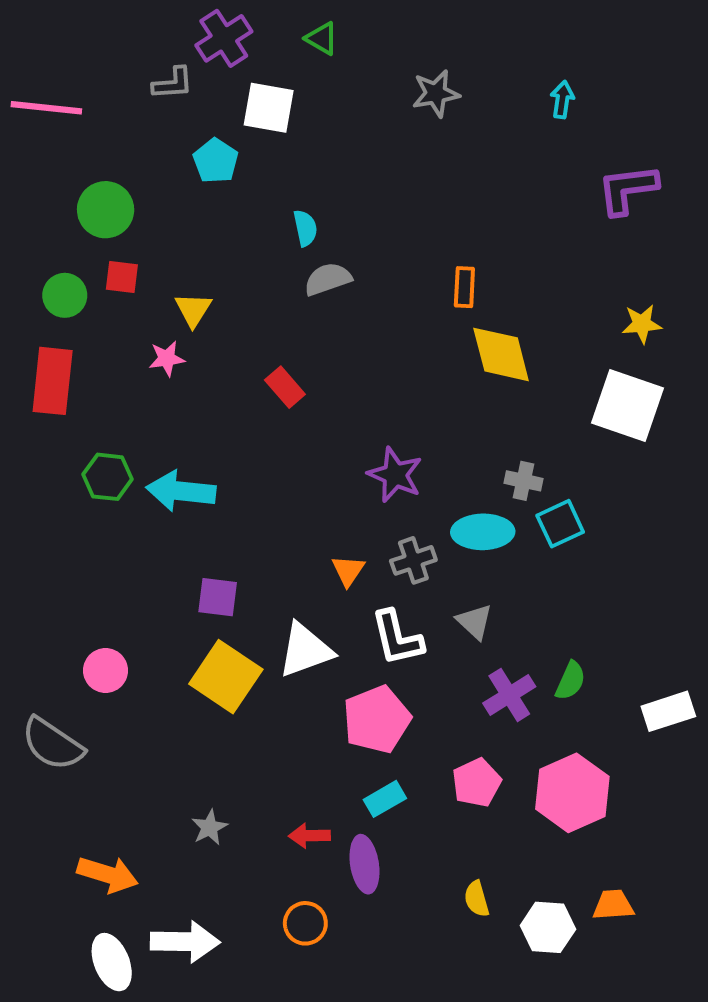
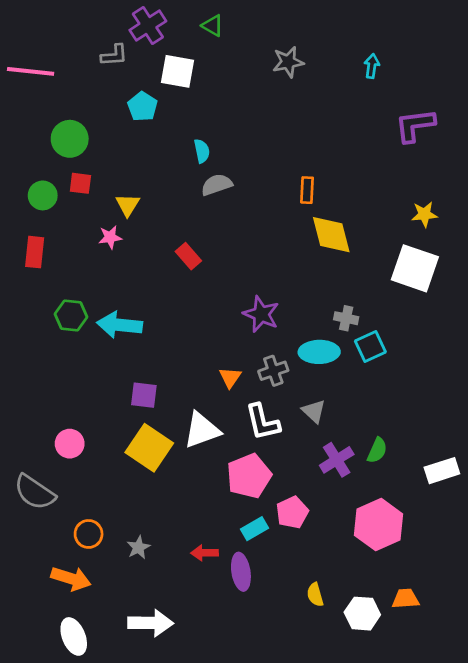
red rectangle: (53, 381) -> (35, 252), size x0.7
pink pentagon: (477, 783) -> (292, 512), moved
orange circle: (305, 923) -> (89, 534), moved
white arrow: (185, 942) -> (151, 623), moved

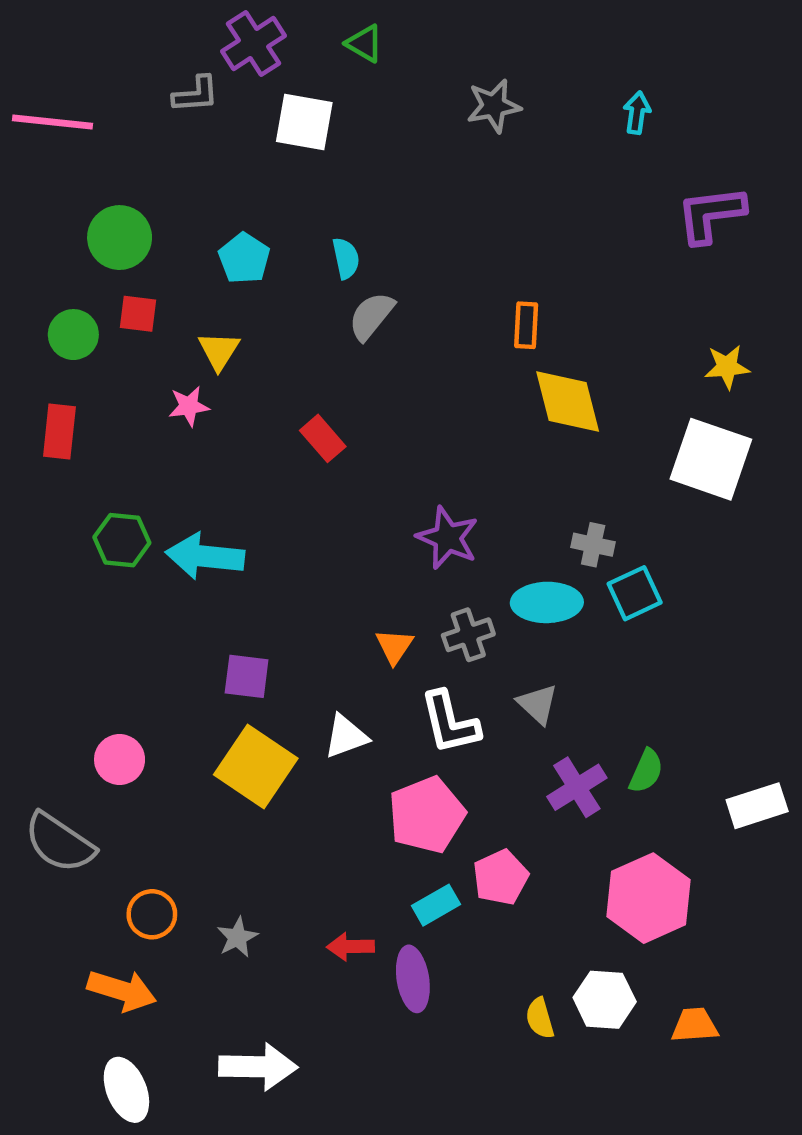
cyan pentagon: (142, 106) -> (244, 258), moved
gray semicircle: (217, 185) -> (371, 316), turned -32
white triangle: (202, 430) -> (346, 736), size x0.7
white hexagon: (362, 614) -> (605, 1000), moved

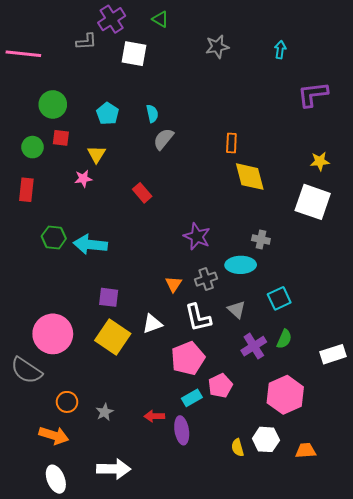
cyan square: (635, 593) -> (279, 298), moved
pink circle: (120, 760) -> (53, 334), size x1.8

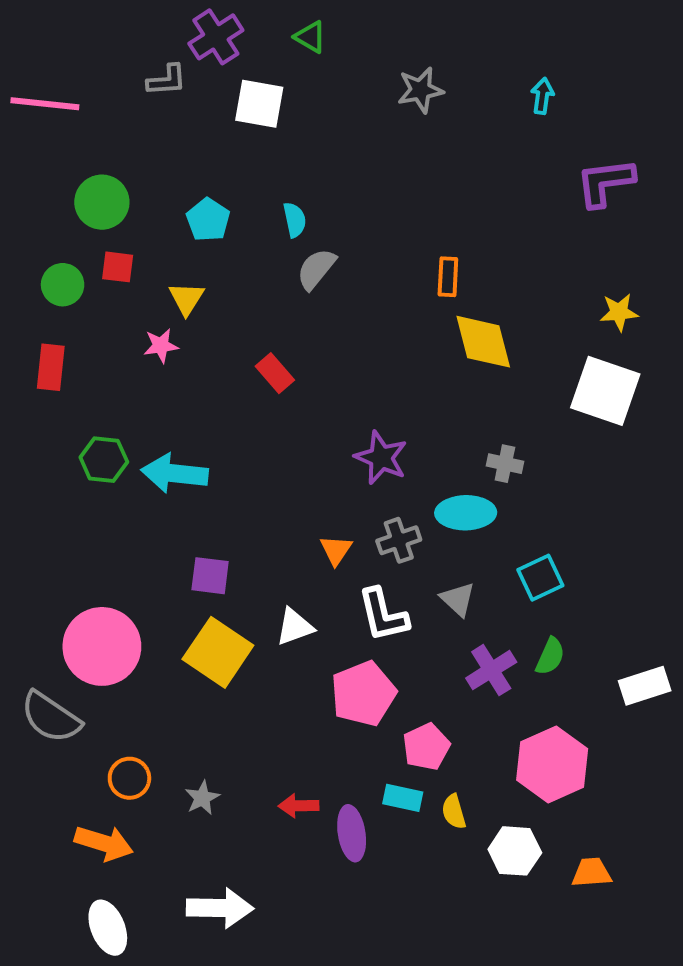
cyan rectangle: (192, 398) -> (403, 798), moved, turned 42
yellow semicircle: (238, 448) -> (454, 812), moved

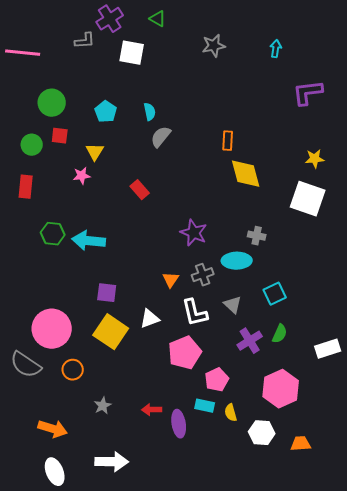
orange circle: (129, 778) -> (73, 370), moved

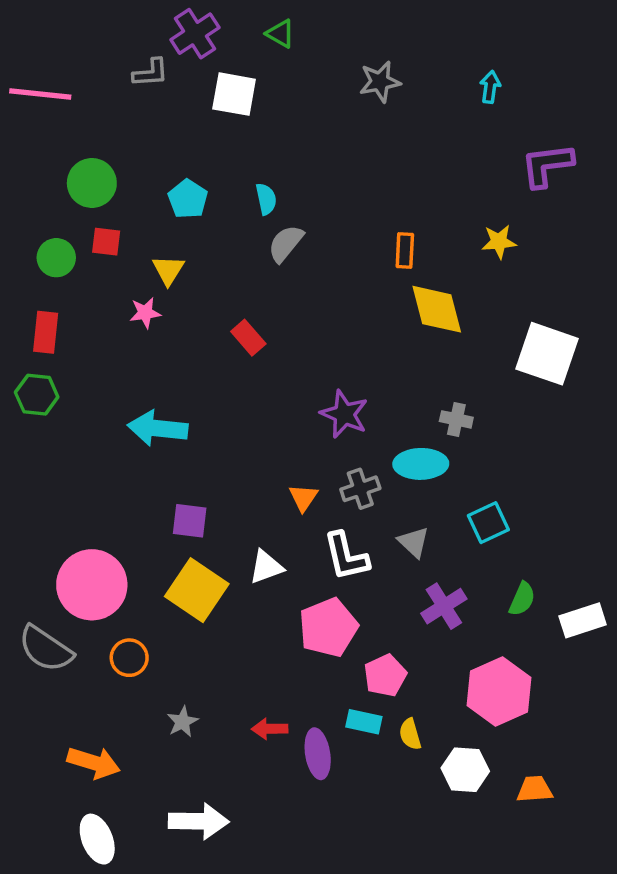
yellow star: (315, 159) -> (499, 242), moved
green hexagon: (53, 234) -> (37, 395), moved
green semicircle: (280, 334) -> (522, 599), moved

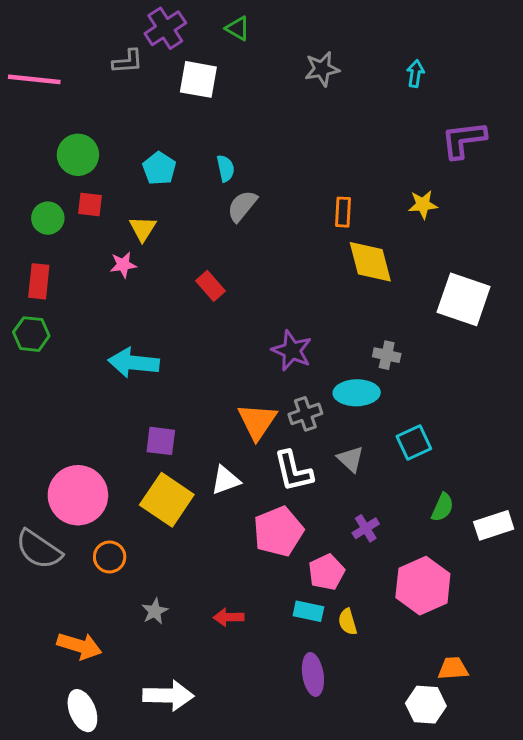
orange triangle: (303, 498) -> (257, 421), size x1.6
purple cross: (444, 606) -> (366, 528), moved, size x0.7
purple ellipse: (318, 754) -> (313, 674), moved
white hexagon: (465, 770) -> (426, 705), moved

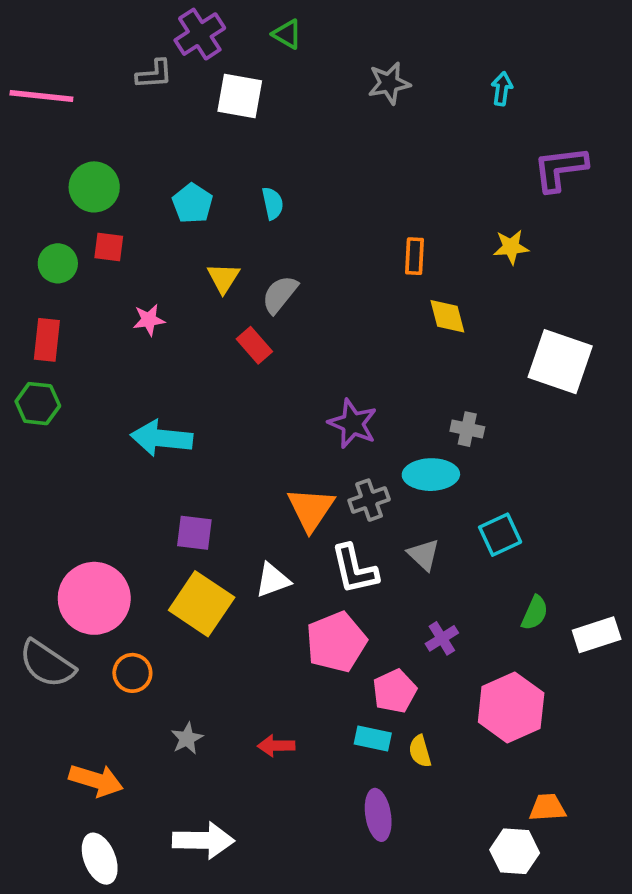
gray semicircle: (242, 206) -> (280, 294), moved
yellow triangle: (143, 229) -> (223, 278), moved
yellow diamond: (370, 262) -> (447, 316), size x0.7

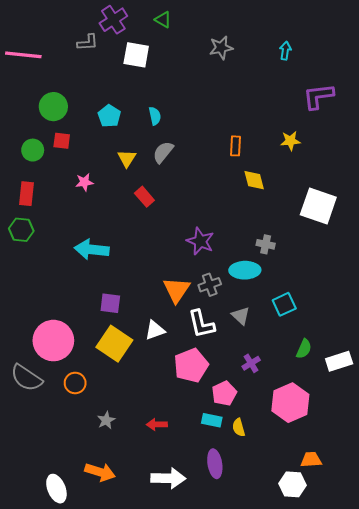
gray semicircle: (280, 294) -> (163, 152), moved
orange arrow: (96, 780) -> (100, 472), moved
white arrow: (203, 840) -> (168, 478), moved

